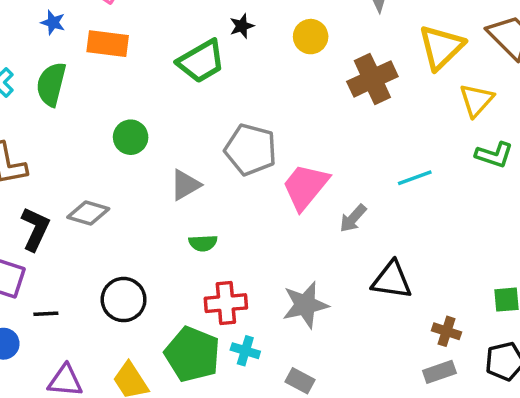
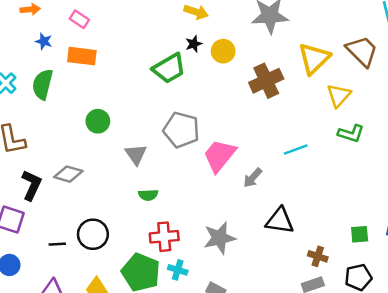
black star: (242, 26) -> (194, 44), moved
green trapezoid: (201, 61) -> (169, 68), moved
gray triangle: (185, 185) -> (136, 154), turned -35
black line: (46, 314) -> (57, 244), moved

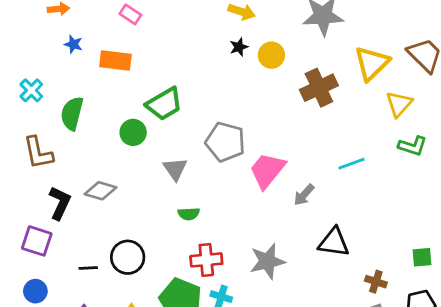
pink rectangle: (79, 19) -> (130, 14), moved
green trapezoid: (169, 68) -> (164, 104), moved
green semicircle: (43, 84) -> (72, 113), moved

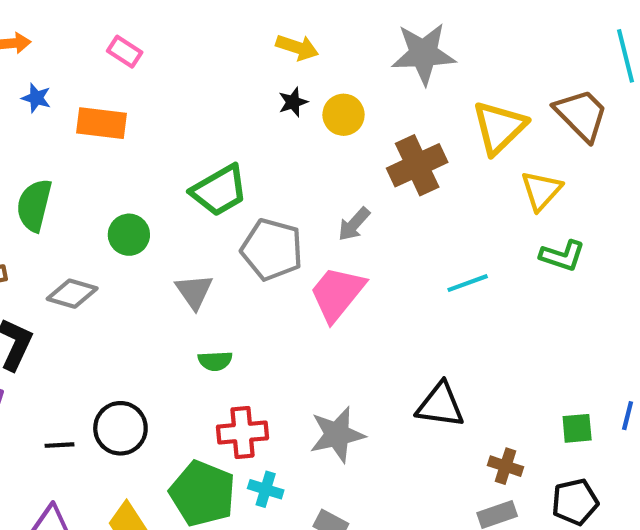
green trapezoid: (164, 104) -> (219, 190), moved
gray diamond: (101, 191) -> (72, 294), moved
gray arrow: (304, 195) -> (354, 224), moved

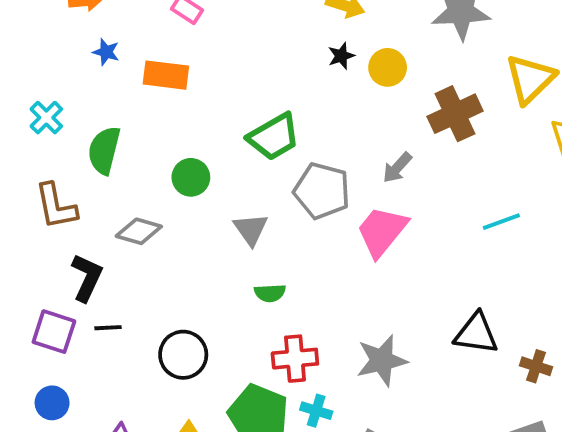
black line: (59, 445) -> (108, 328), moved
brown cross: (506, 466) -> (536, 366), moved

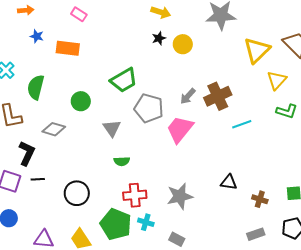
brown cross: (455, 114) -> (218, 96), moved
black triangle: (476, 333) -> (229, 182), size x0.7

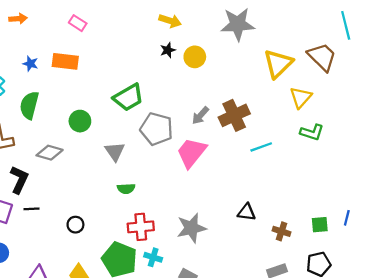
blue star: (37, 36) -> (30, 64), moved
black circle: (77, 193) -> (75, 225), size x0.6

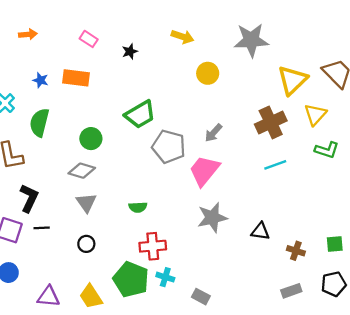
black star: (168, 50) -> (130, 52), moved
brown cross: (234, 115) -> (271, 123), moved
gray triangle: (115, 151) -> (86, 203), moved
gray diamond: (50, 153) -> (82, 171), moved
gray star: (191, 228) -> (212, 218), moved

